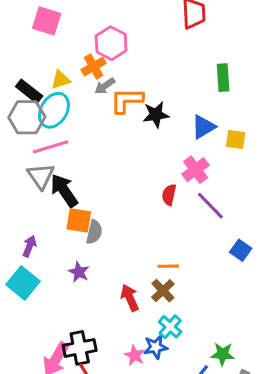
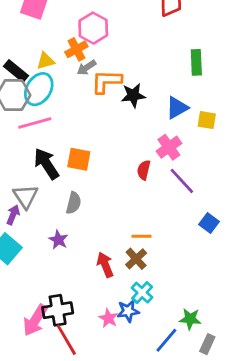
gray triangle: (41, 176) -> (26, 196), moved
orange square: (79, 220) -> (79, 159), moved

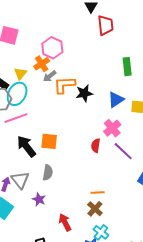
yellow triangle: (46, 61) -> (20, 74), turned -32
gray triangle: (26, 196) -> (20, 180), moved
red arrow: (105, 265) -> (65, 222), moved

